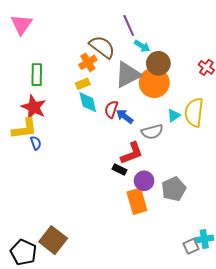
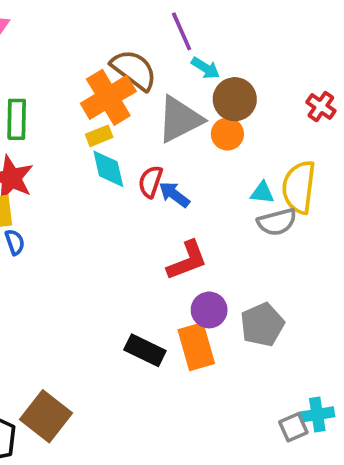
orange cross: (88, 62) -> (108, 97), size x1.6
orange circle: (154, 83) -> (227, 134), size x0.6
cyan triangle: (174, 115) -> (262, 193), turned 40
gray semicircle: (152, 132) -> (277, 222), moved
black rectangle: (120, 170) -> (145, 350), moved, size x1.5

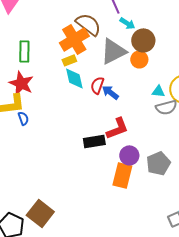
orange rectangle: (196, 347) -> (122, 175), turned 30
black rectangle: (145, 350) -> (94, 141), moved, turned -35

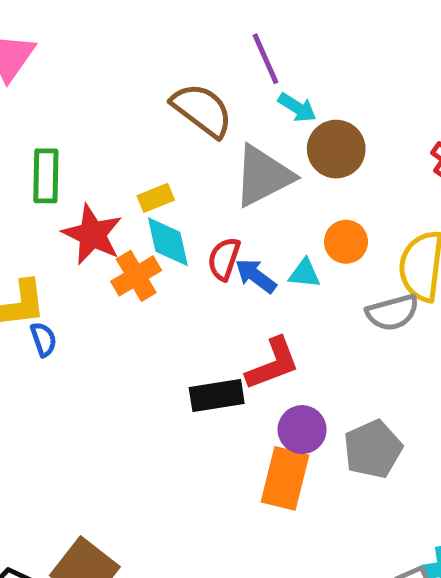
orange cross: (74, 39) -> (136, 276), moved, size x0.7
orange circle: (139, 59) -> (346, 242), moved
red star: (21, 83) -> (92, 234), moved
cyan triangle: (158, 91) -> (305, 273), moved

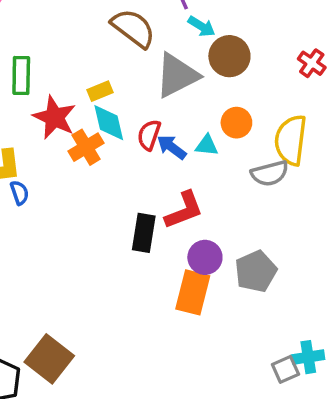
black rectangle: (217, 395) -> (144, 233), turned -72

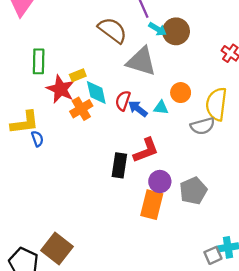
brown circle: (229, 56) -> (176, 31), moved
gray triangle: (177, 75) -> (141, 61), turned 44
yellow rectangle: (100, 91) -> (78, 75), moved

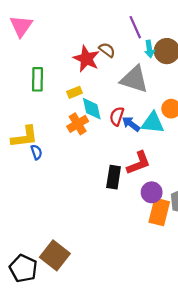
cyan arrow: (158, 29) -> (149, 49), turned 49
brown semicircle: (112, 30) -> (107, 50), size x0.6
red star: (60, 89) -> (86, 59), moved
cyan triangle: (161, 108) -> (153, 123), size x1.6
orange rectangle: (152, 205) -> (159, 212), moved

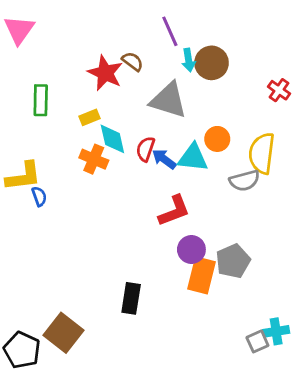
orange cross: (78, 124) -> (94, 159), turned -36
black rectangle: (114, 177) -> (131, 298), moved

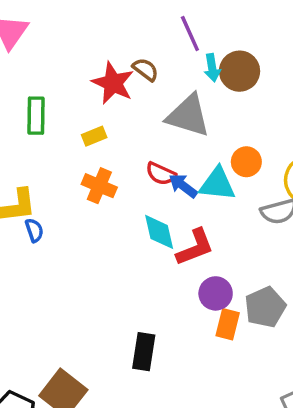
cyan diamond: (112, 139) -> (159, 232), moved
red semicircle: (145, 149) -> (161, 174), turned -85
orange rectangle: (201, 275) -> (228, 324), size x0.7

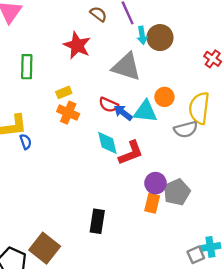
brown semicircle: (145, 69) -> (98, 14), moved
yellow rectangle: (94, 136) -> (64, 92), moved
purple circle: (216, 293) -> (156, 183), moved

